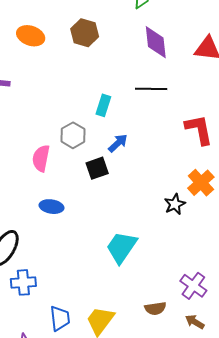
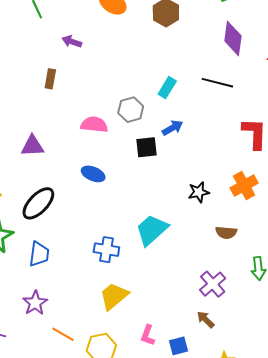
pink semicircle: (41, 158) -> (94, 125), turned 72
black star: (175, 204) -> (199, 192), moved
blue cross: (23, 282) -> (106, 250), moved
brown semicircle: (155, 308) -> (226, 232), moved
blue trapezoid: (60, 318) -> (39, 254), moved

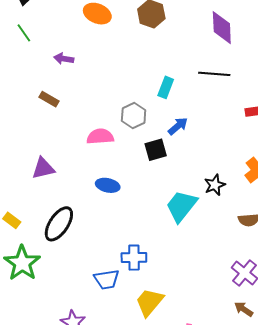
brown rectangle: (50, 79) -> (49, 99), turned -60
cyan trapezoid: (152, 230) -> (181, 206), moved
blue trapezoid: (39, 254) -> (107, 279), moved, turned 84

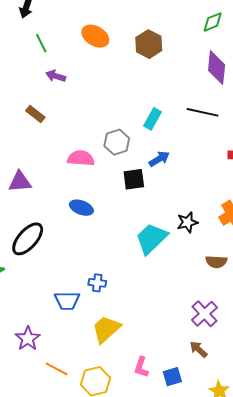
green line: (24, 33) -> (41, 43), moved
blue cross: (134, 258) -> (97, 283), size x0.7

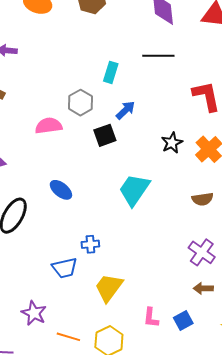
blue ellipse: (81, 208) -> (61, 190), moved, turned 30
black star: (187, 222) -> (172, 143), moved
brown arrow: (199, 349) -> (203, 288), turned -30

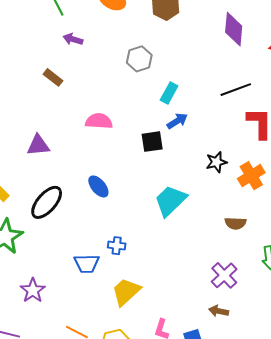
black line: (158, 56) -> (236, 90), moved, turned -32
cyan rectangle: (111, 72) -> (169, 93), moved
gray hexagon: (81, 103) -> (139, 59), moved
purple star: (34, 313) -> (33, 290), moved

